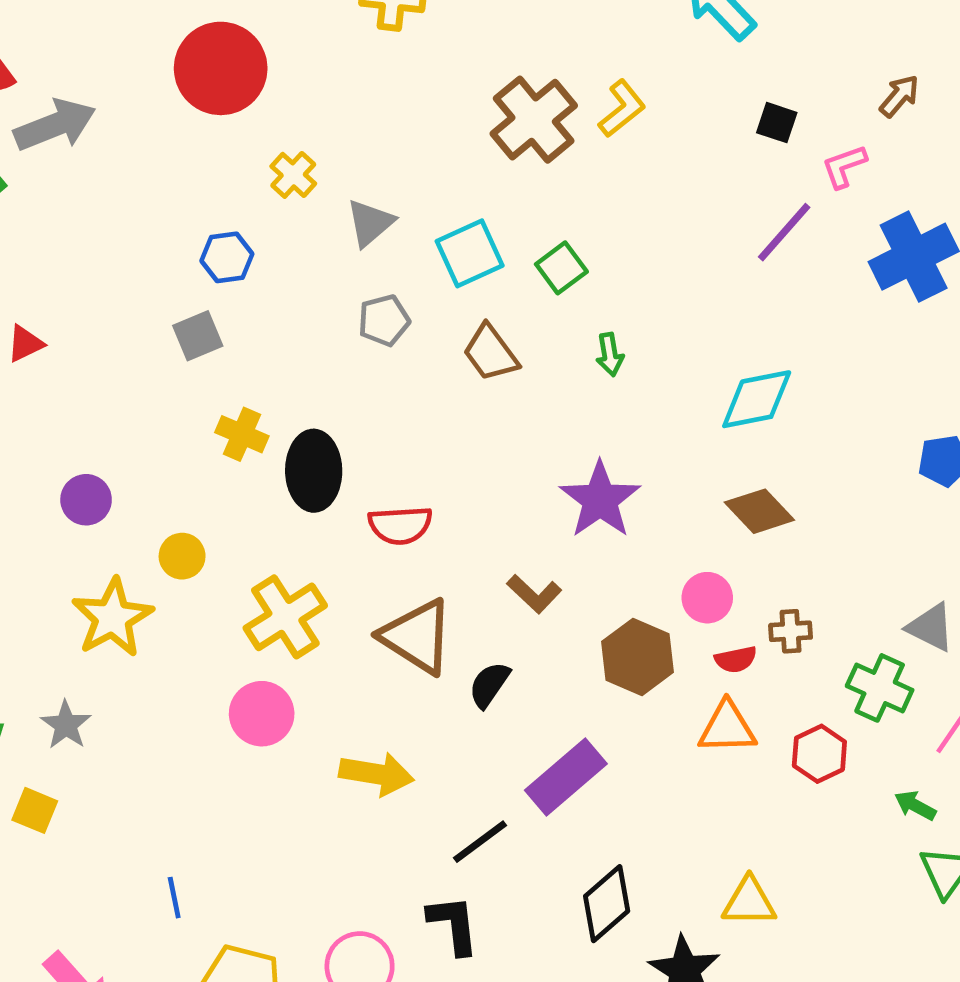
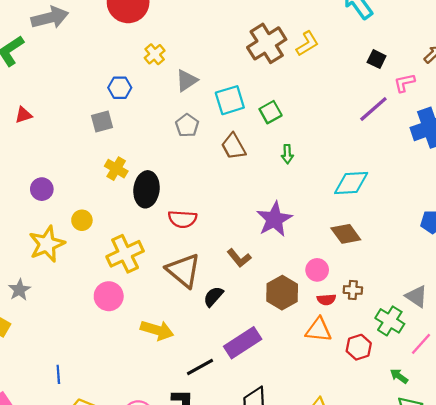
gray pentagon: (384, 320) -> (187, 125), turned -30

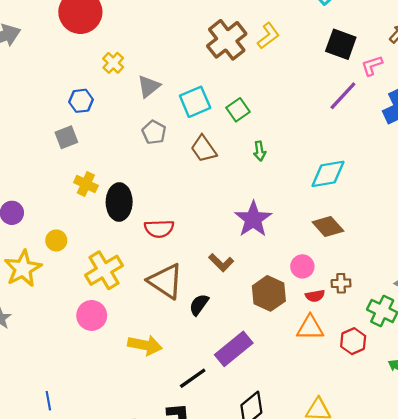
black square: (377, 59) -> (341, 44), size x1.6

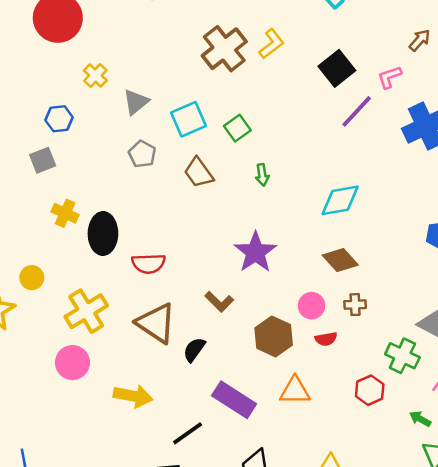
black square: (341, 44) -> (337, 68), moved, turned 32
brown cross: (341, 283) -> (355, 305), moved
orange triangle: (310, 328) -> (295, 391), moved
purple rectangle: (234, 349) -> (234, 400), turned 72

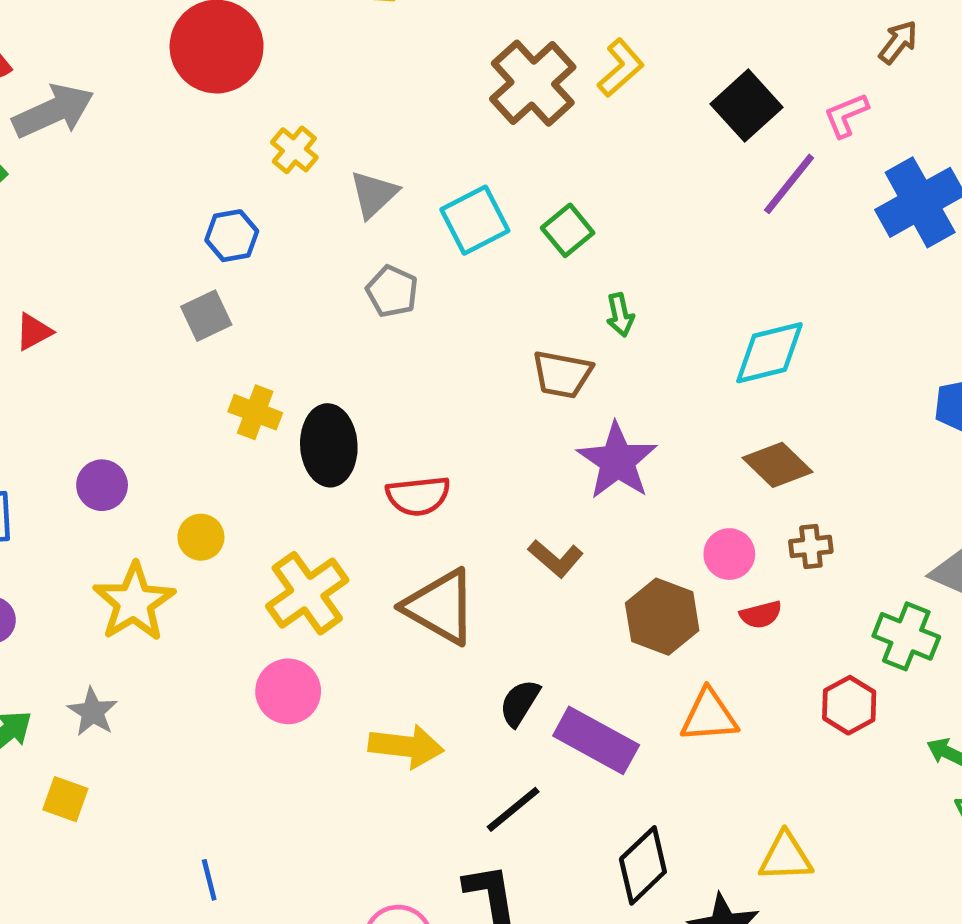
brown trapezoid: (199, 173) -> (562, 374), moved, turned -40
black semicircle: (194, 350) -> (520, 703), moved

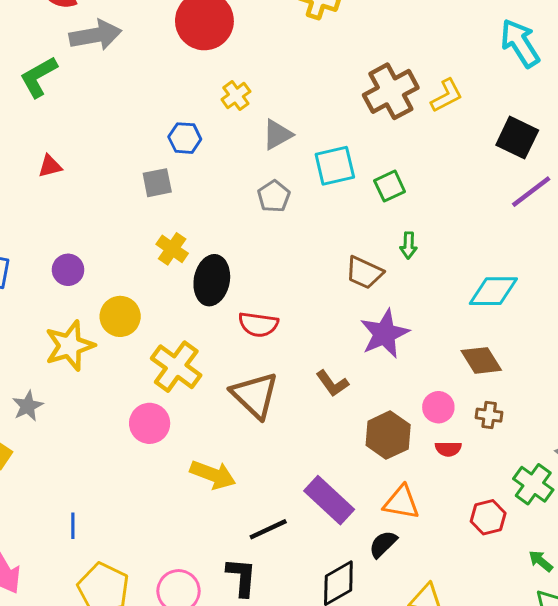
black square: (747, 106) -> (517, 138), turned -36
yellow circle: (201, 537) -> (120, 316), size x1.4
yellow cross: (307, 593) -> (176, 367), turned -33
black semicircle: (520, 703) -> (383, 544), moved

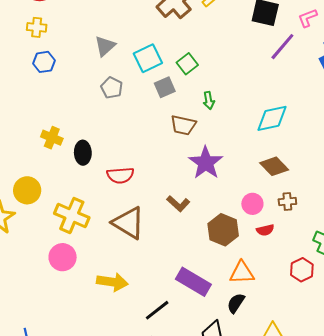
yellow cross: (236, 96) -> (37, 27), moved, turned -36
gray square: (157, 183) -> (165, 87), moved
black ellipse: (212, 280) -> (83, 153), size x0.7

